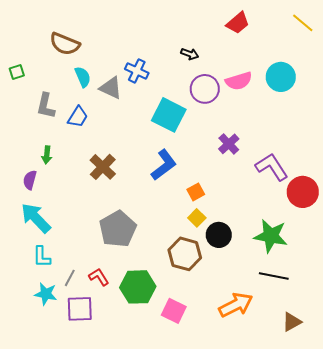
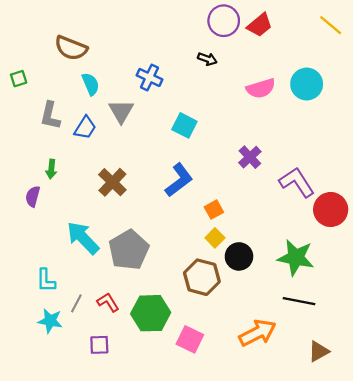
gray triangle: (111, 88) -> (121, 111), moved, turned 35
purple circle: (205, 89) -> (224, 21), moved
cyan square: (169, 115) -> (184, 125), size x0.7
cyan arrow: (36, 218) -> (83, 238), moved
purple square: (80, 309) -> (99, 345), moved, size x0.7

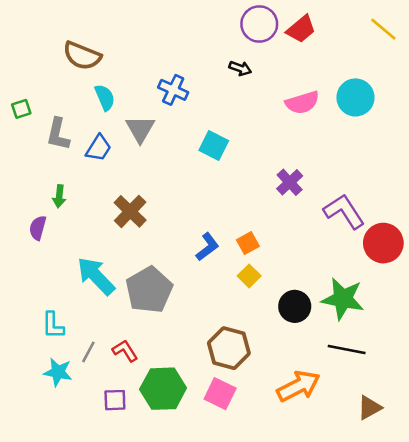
green square: (19, 79) -> (21, 109), moved
blue L-shape: (179, 180) -> (207, 247), moved, size x0.7
black circle: (239, 256) -> (295, 306), moved
brown hexagon: (202, 277) -> (229, 348), moved
green hexagon: (151, 313) -> (163, 389), moved

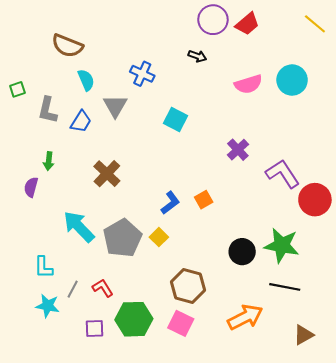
yellow square: (249, 276) -> (159, 237), moved

